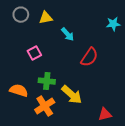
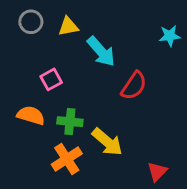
cyan arrow: (68, 34) -> (101, 51), size x1.5
orange semicircle: (19, 90) -> (31, 115), moved
red triangle: (105, 114) -> (157, 172), turned -32

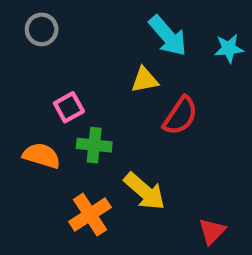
yellow triangle: (68, 26) -> (145, 80), moved
cyan arrow: (101, 51) -> (168, 36), moved
green cross: (70, 122) -> (94, 145), moved

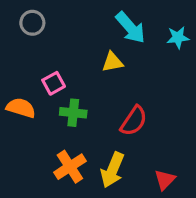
red semicircle: (180, 116) -> (134, 121), moved
orange semicircle: (42, 156) -> (21, 108), moved
yellow arrow: (145, 191) -> (112, 170), moved, turned 72

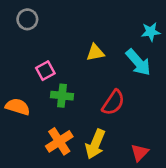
cyan arrow: (130, 28) -> (138, 62), moved
orange semicircle: (21, 108) -> (18, 107), moved

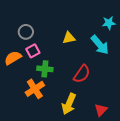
gray circle: (27, 19) -> (26, 32), moved
orange semicircle: (18, 107) -> (13, 58), moved, turned -48
orange cross: (59, 141) -> (35, 89), moved

